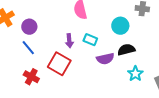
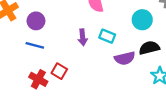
blue line: (28, 48) -> (35, 45), turned -35
red square: (59, 64) -> (59, 71), moved, size x0.6

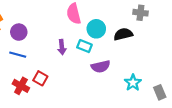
cyan circle: (142, 20) -> (96, 29), moved
black semicircle: (149, 48) -> (123, 34), moved

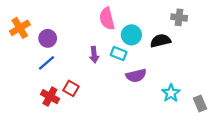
blue line: (18, 55) -> (47, 63), turned -56

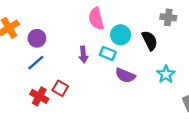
black semicircle: (160, 41) -> (150, 41), turned 78
purple semicircle: (136, 76) -> (125, 75), turned 36
cyan star: (171, 93) -> (166, 74), moved

